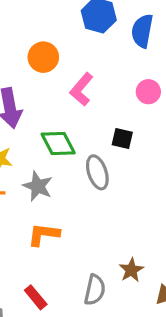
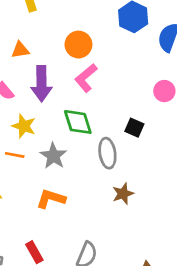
pink L-shape: (81, 89) -> (86, 78), moved
brown star: (131, 270) -> (123, 194), moved

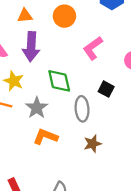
orange triangle: (20, 50) -> (25, 16), moved
pink L-shape: (86, 78) -> (93, 48), moved
orange L-shape: (51, 199) -> (45, 137), moved

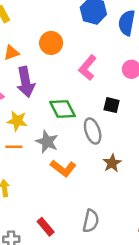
orange L-shape: (45, 137) -> (63, 168), turned -150

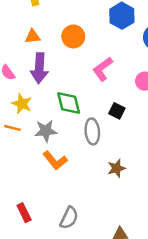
gray star: (47, 142) -> (46, 131), turned 30
brown star: (112, 163) -> (117, 168), moved

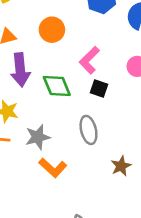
green diamond: (69, 103) -> (57, 86), moved
black square: (117, 111) -> (99, 89), moved

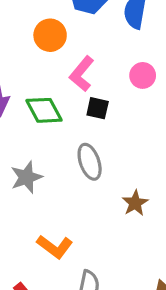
orange circle: (52, 30) -> (50, 35), moved
orange L-shape: (53, 168) -> (55, 247), moved

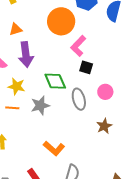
orange circle: (50, 35) -> (61, 21), size x1.4
pink circle: (143, 75) -> (105, 92), moved
green diamond: (44, 110) -> (55, 81), moved

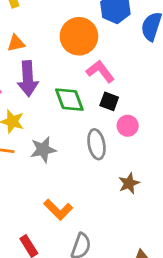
pink L-shape: (78, 46) -> (100, 71), turned 95
green diamond: (55, 81) -> (69, 100), moved
pink circle: (105, 92) -> (128, 126), moved

